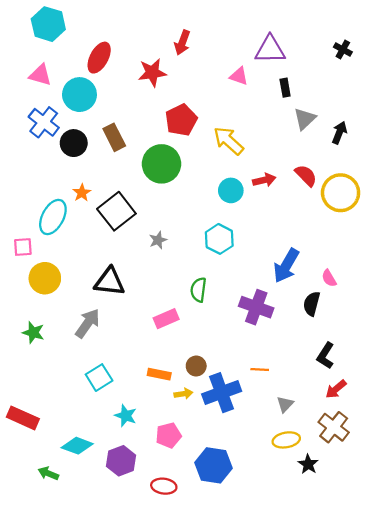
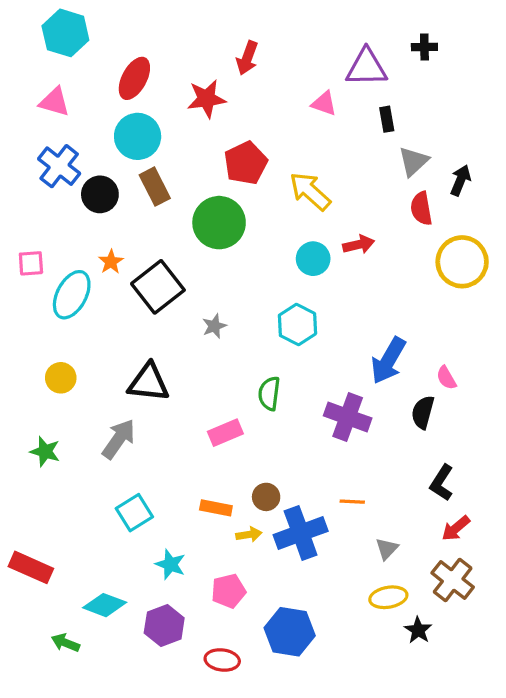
black cross: (343, 50) -> (424, 47), moved, turned -30
cyan circle: (79, 95) -> (138, 136), moved
red semicircle: (306, 175) -> (421, 208), moved, turned -145
pink square: (23, 247) -> (31, 263), moved
yellow circle: (45, 278) -> (61, 378), size x0.7

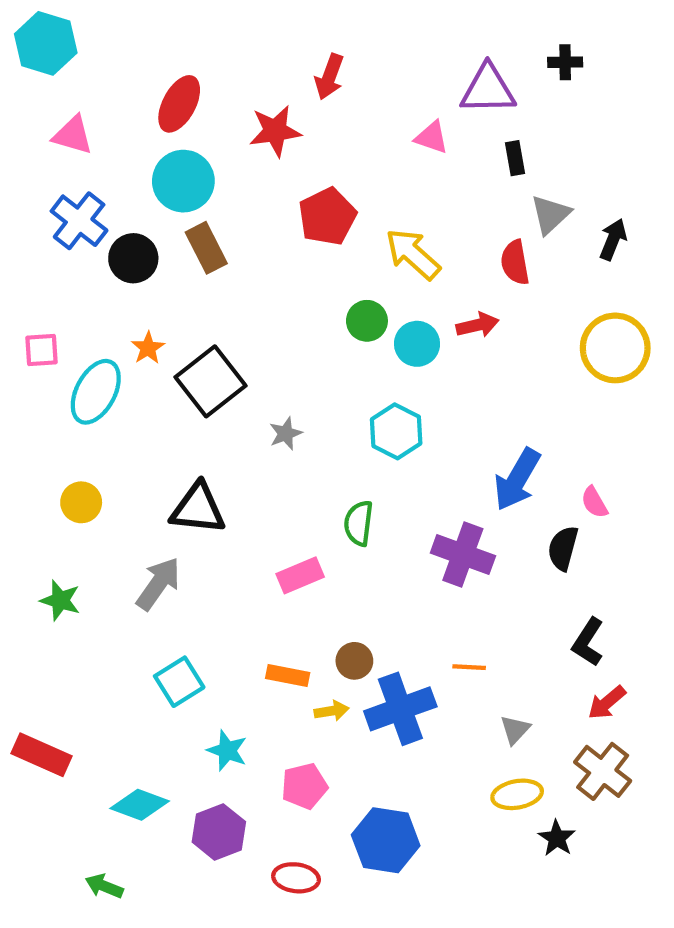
cyan hexagon: (65, 33) -> (46, 43), moved
red semicircle: (421, 208) -> (515, 262), moved
green circle: (219, 223) -> (367, 321), moved, size x0.6
green arrow: (65, 643) -> (104, 886), moved

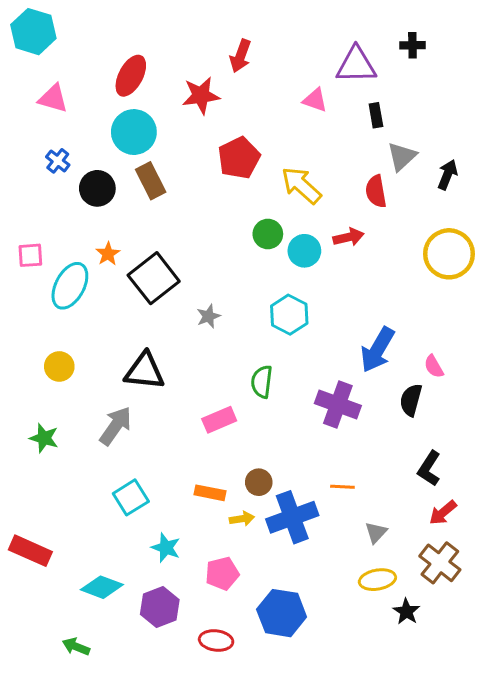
blue cross: (79, 221) -> (58, 161), size x0.6

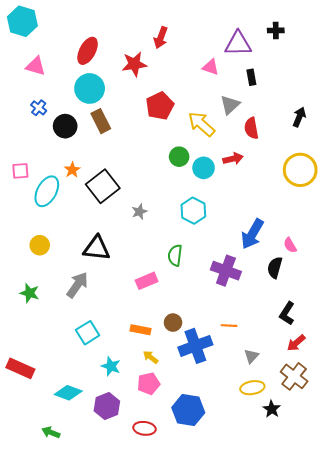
gray triangle: (402, 156) -> (230, 105), moved
yellow arrow: (242, 519) -> (151, 357), moved, turned -133

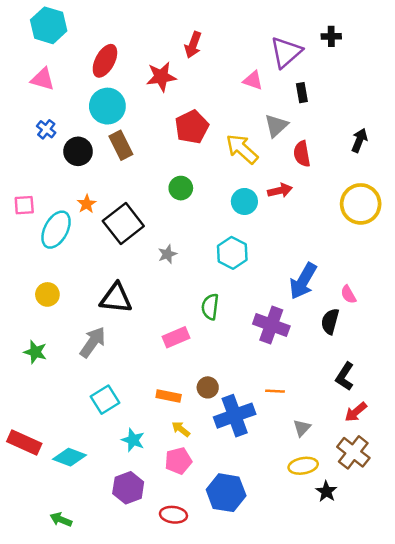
cyan hexagon: (22, 21) -> (49, 25), moved
purple triangle: (238, 44) -> (286, 52), turned -40
green circle: (179, 157) -> (181, 188), moved
cyan diamond: (68, 393) -> (69, 457), moved

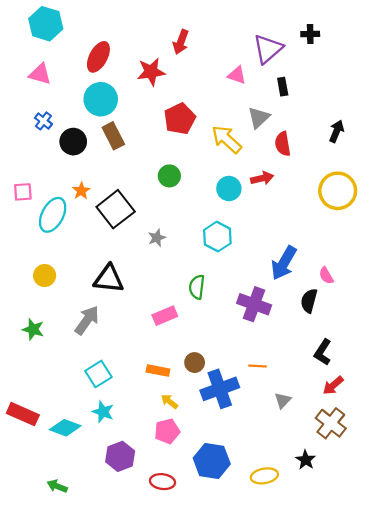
cyan star: (133, 440) -> (103, 412), moved
yellow ellipse: (303, 466) -> (264, 476), moved

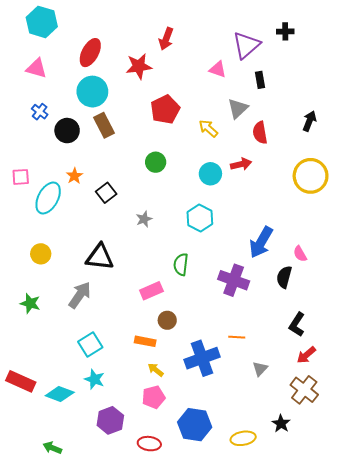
yellow arrow: (227, 139) -> (208, 128), size x0.7
black square: (116, 209) -> (106, 193), size x0.6
brown circle: (195, 363) -> (167, 320), moved

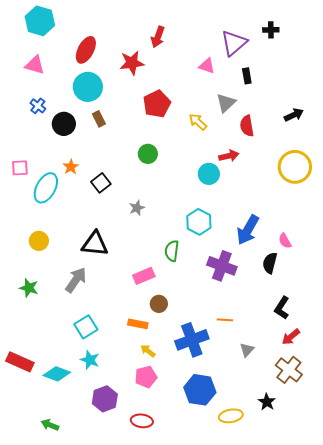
black arrow: (309, 121) -> (294, 115), turned 42
brown rectangle: (104, 125) -> (99, 119), size x0.7
cyan circle: (210, 174) -> (209, 174), moved
cyan hexagon: (200, 218) -> (199, 222), moved
blue hexagon: (195, 425) -> (200, 390), moved

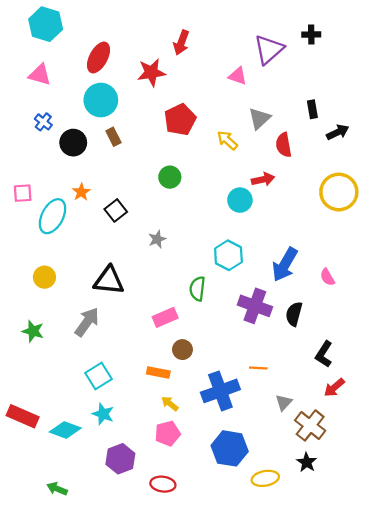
black rectangle: (247, 76) -> (312, 109), moved
black semicircle: (270, 263) -> (294, 314), moved
brown cross: (289, 370) -> (310, 425), moved

